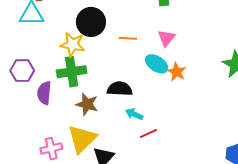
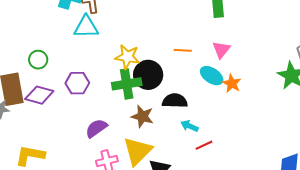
black circle: (91, 22) -> (148, 75), moved
purple semicircle: (44, 93) -> (96, 128), moved, turned 50

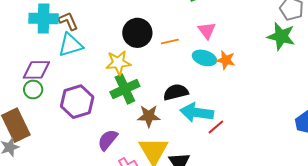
black circle: (148, 75) -> (137, 33), moved
purple hexagon: (77, 83) -> (77, 102), size x1.4
purple diamond: (39, 95) -> (36, 70), moved
cyan arrow: (189, 126) -> (197, 113), size x1.8

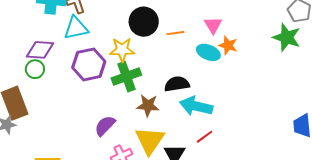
orange star: (226, 60) -> (228, 45), moved
purple hexagon: (77, 102) -> (89, 64), moved
red line: (216, 127) -> (205, 137), moved

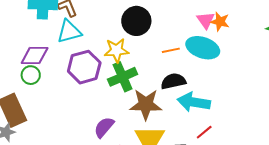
orange line: (175, 33) -> (171, 50), moved
orange star: (228, 45) -> (220, 22), moved
cyan ellipse: (208, 52) -> (203, 48), size x1.4
brown star: (148, 105) -> (146, 104), size x1.4

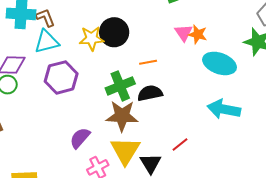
cyan ellipse: (203, 48) -> (220, 63), moved
yellow star: (117, 50) -> (92, 38), moved
green cross: (123, 77) -> (120, 86), moved
cyan arrow: (194, 102) -> (224, 109), moved

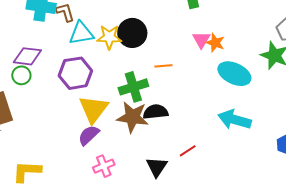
cyan triangle: (47, 42) -> (81, 33), moved
black semicircle: (150, 93) -> (156, 112), moved
yellow triangle: (125, 151) -> (94, 109), moved

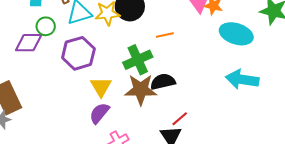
green circle: (21, 75) -> (46, 26), moved
yellow triangle: (94, 109) -> (101, 87), size x0.7
red line: (188, 151) -> (180, 119), moved

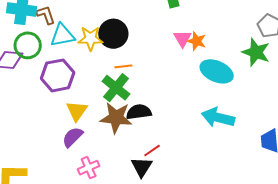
green circle: (46, 26) -> (28, 45), size x1.4
orange line: (165, 35) -> (123, 66), moved
green cross: (138, 60) -> (116, 88), turned -32

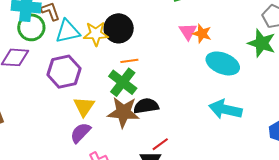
green circle: (28, 45) -> (31, 27), moved

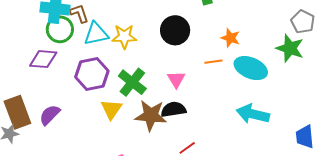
black circle: (119, 28) -> (175, 30), moved
pink triangle: (188, 31) -> (176, 79), moved
orange line: (129, 61) -> (213, 62), moved
green cross: (123, 82) -> (132, 82), moved
purple semicircle: (80, 133) -> (50, 115), moved

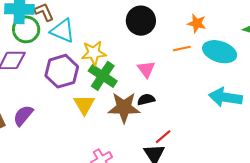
cyan triangle: (96, 34) -> (63, 31), turned 40
yellow star: (124, 37) -> (94, 53), moved
black semicircle: (173, 109) -> (146, 100), size x0.7

